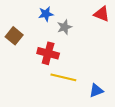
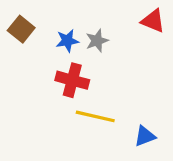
blue star: (46, 14) -> (67, 41), moved
brown square: (14, 36) -> (21, 29), moved

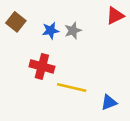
red triangle: (153, 21) -> (115, 16), turned -48
red cross: (72, 80) -> (42, 66), moved

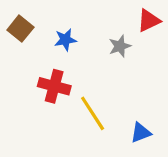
gray star: (73, 31) -> (120, 46), moved
yellow line: (72, 88) -> (93, 113), turned 44

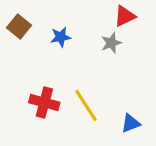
red triangle: (149, 20) -> (125, 16), moved
red cross: (54, 86) -> (44, 103), moved

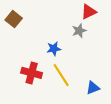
blue star: (61, 37) -> (54, 49), moved

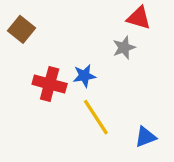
red triangle: (89, 12) -> (139, 18), turned 42
red cross: (32, 73) -> (50, 84), moved

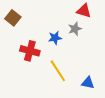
blue star: (84, 76) -> (55, 38), moved
blue triangle: (145, 137) -> (88, 83), turned 32

